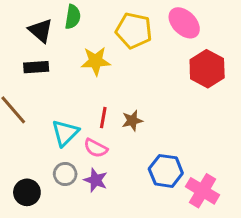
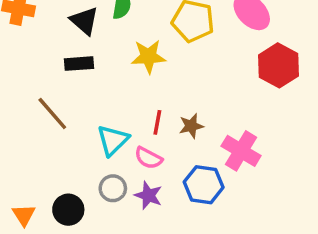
blue hexagon: (166, 171) -> (204, 185), moved
pink cross: (202, 191) -> (241, 151), moved

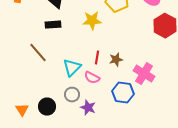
purple star: (148, 195) -> (88, 108), moved

